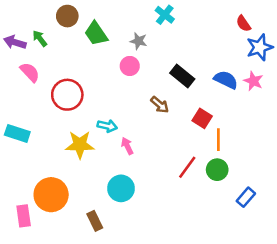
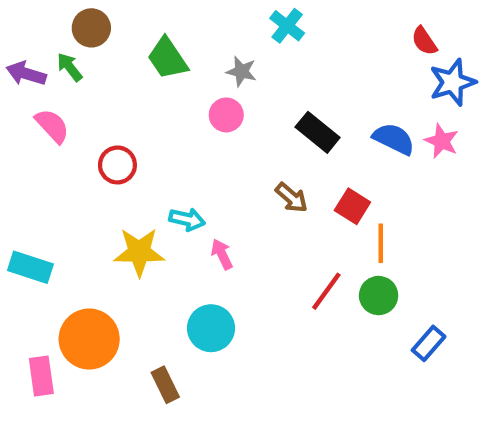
brown circle: (67, 16) -> (91, 28), moved
red circle: (67, 95) -> (117, 165), size x0.7
brown arrow: (160, 105) -> (291, 198), moved
cyan rectangle: (17, 133) -> (30, 267), moved

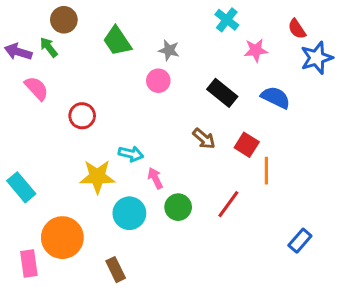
cyan cross: (287, 26) -> (227, 20), moved
pink star: (442, 141) -> (256, 50), moved, turned -30
cyan rectangle: (30, 267) -> (21, 187), turned 32
green circle: (379, 296) -> (178, 207), moved
cyan circle: (211, 328) -> (129, 213), moved

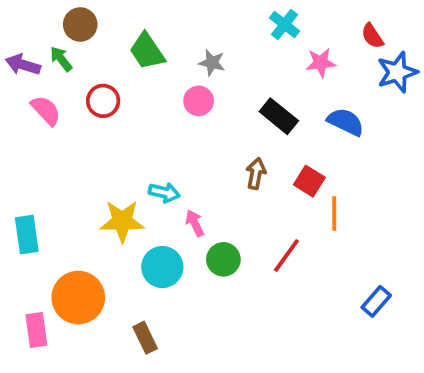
red circle: (82, 116) -> (103, 101), moved
brown arrow: (204, 139) -> (256, 173), turned -120
cyan rectangle: (21, 187) -> (27, 235), turned 32

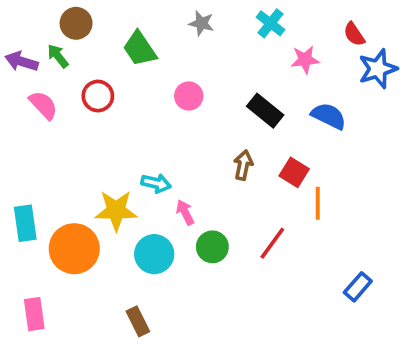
gray star: (212, 63) -> (201, 23), moved
orange circle: (78, 298) -> (74, 249), moved

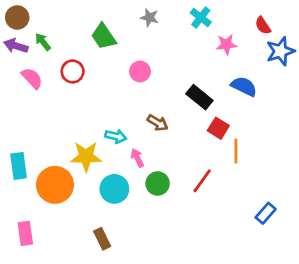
brown circle: (76, 23) -> (17, 17), moved
black rectangle: (265, 111) -> (199, 97), moved
brown arrow: (243, 165) -> (158, 123), moved, turned 110

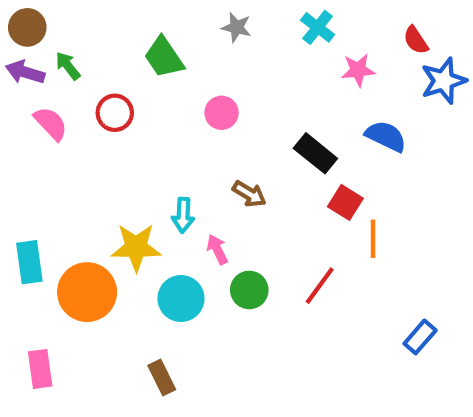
cyan arrow: (116, 136) -> (183, 215), turned 80

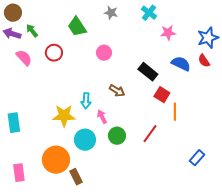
red semicircle: (416, 40) -> (204, 61), moved
orange circle: (87, 292) -> (56, 160), moved

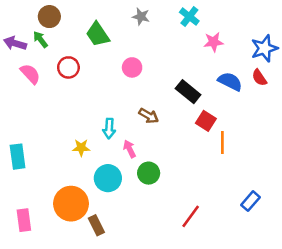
brown circle: (13, 13) -> (49, 17), moved
yellow star: (64, 116) -> (81, 148), size x0.6
red line: (150, 134) -> (191, 216), moved

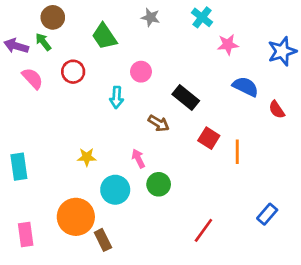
red semicircle: (259, 78) -> (277, 110), moved
black rectangle: (188, 92) -> (186, 97), moved
red square: (206, 121) -> (209, 138), moved
cyan arrow: (109, 129) -> (117, 97), moved

